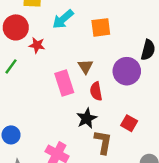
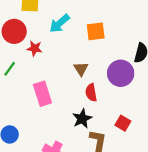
pink rectangle: (64, 83) -> (42, 94), moved

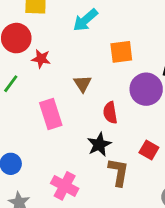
cyan arrow: (59, 23) -> (85, 20), moved
orange square: (96, 31) -> (121, 52), moved
brown triangle: (81, 69) -> (83, 84), moved

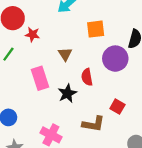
black star: (99, 144) -> (67, 93), moved
brown L-shape: (118, 172) -> (93, 124), turned 90

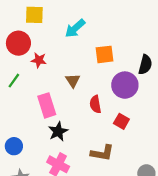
black star: (67, 93) -> (58, 131), moved
red square: (117, 107) -> (121, 121), moved

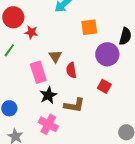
brown triangle: (73, 81) -> (55, 56), moved
red semicircle: (95, 104) -> (71, 70), moved
brown L-shape: (102, 153) -> (74, 105), moved

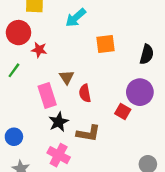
purple circle: (107, 54) -> (140, 92), moved

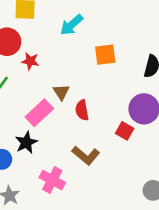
pink rectangle: (47, 96) -> (39, 113), turned 65
black star: (59, 122) -> (26, 143), moved
brown L-shape: (88, 133) -> (86, 155), turned 30

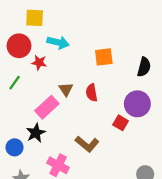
cyan arrow: (72, 25) -> (58, 42), moved, turned -125
red semicircle: (82, 110) -> (92, 93), moved

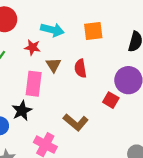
cyan arrow: (58, 42) -> (52, 30), moved
red star: (39, 63) -> (32, 47), moved
pink rectangle: (47, 107) -> (34, 84), turned -40

